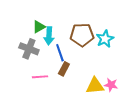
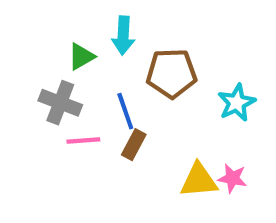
cyan arrow: (49, 36) -> (123, 36), moved
cyan star: (105, 39) -> (237, 103), moved
pink line: (40, 77) -> (83, 140), moved

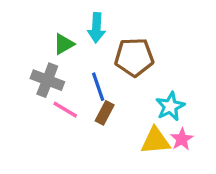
cyan star: (237, 103) -> (170, 106), moved
pink line: (83, 140) -> (65, 110), turned 35
pink star: (232, 178) -> (182, 139), turned 30

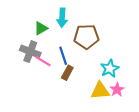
pink line: (65, 110) -> (43, 61), moved

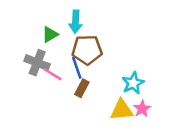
brown pentagon: (86, 37) -> (87, 50), moved

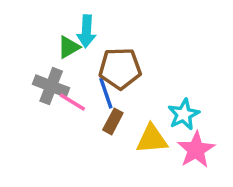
cyan arrow: (76, 22) -> (86, 31), moved
pink star: (142, 109) -> (196, 150), size x1.5
yellow triangle: (122, 110) -> (152, 139), moved

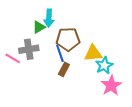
gray cross: (51, 86) -> (29, 49), turned -30
pink line: (72, 102) -> (13, 58), moved
yellow triangle: (152, 139) -> (93, 53), moved

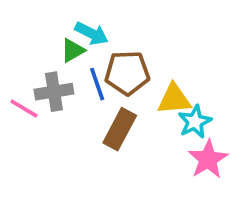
cyan arrow: (49, 18) -> (92, 33), turned -66
blue line: (60, 53) -> (97, 84), moved
brown rectangle: (64, 69) -> (120, 129), size x1.5

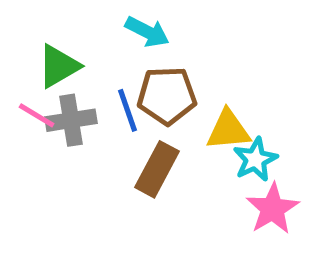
cyan arrow: (92, 33) -> (147, 32), moved
green triangle: (73, 50) -> (59, 66), moved, size x1.4
pink line: (24, 109) -> (37, 115), moved

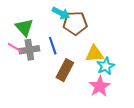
green triangle: (59, 66) -> (24, 27), turned -42
brown pentagon: (167, 96) -> (75, 23), moved
pink star: (273, 209) -> (100, 86), moved

